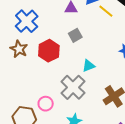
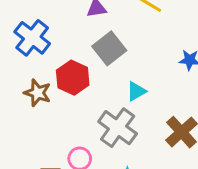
gray square: (75, 35) -> (109, 48), size x1.5
brown star: (19, 49) -> (37, 93), moved

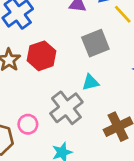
gray square: (109, 48) -> (95, 43), moved

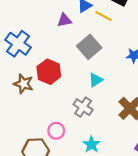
gray cross: (66, 108) -> (83, 107), size x0.7

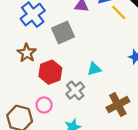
gray square: (89, 47) -> (63, 33), moved
red hexagon: (49, 72) -> (50, 72), moved

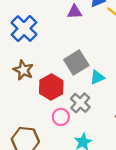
gray square: (63, 33) -> (76, 63), moved
pink circle: (44, 105) -> (61, 117), moved

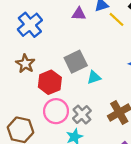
gray cross: (80, 103) -> (82, 115), moved
pink circle: (61, 117) -> (56, 111), size x1.5

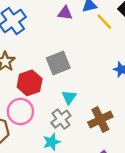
cyan triangle: (94, 77) -> (69, 97), moved, turned -40
pink circle: (56, 111) -> (20, 111), moved

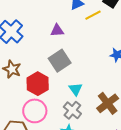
purple triangle: (65, 13) -> (57, 30), moved
yellow line: (104, 22) -> (93, 15), turned -63

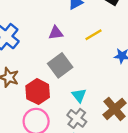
yellow line: (93, 15) -> (93, 35), moved

